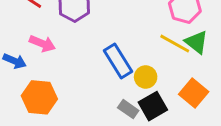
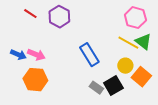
pink arrow: (42, 44) -> (36, 55), moved
yellow circle: (146, 77) -> (125, 66), moved

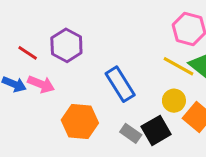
red line: (30, 14) -> (28, 53), moved
purple hexagon: (59, 17) -> (66, 45), moved
orange hexagon: (35, 80) -> (80, 122), moved

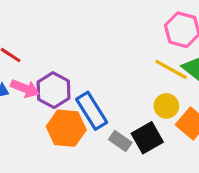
purple hexagon: (66, 45) -> (53, 90), moved
blue rectangle: (120, 84) -> (92, 111), moved

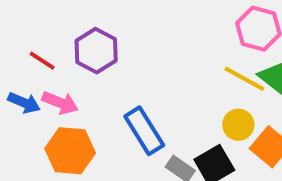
purple hexagon: (53, 90) -> (96, 51), moved
orange hexagon: (66, 128) -> (70, 151), moved

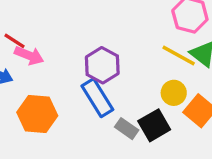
purple hexagon: (96, 51) -> (102, 65), moved
pink arrow: (60, 103) -> (29, 55), moved

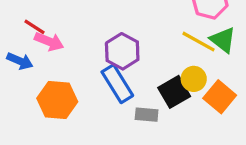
black square: (154, 125) -> (174, 92), moved
gray rectangle: (127, 129) -> (147, 115), turned -30

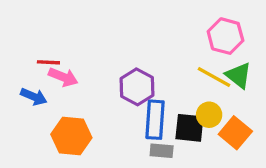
red line: (34, 27) -> (48, 62), turned -30
blue rectangle: (117, 84) -> (155, 120), moved, turned 36
black square: (174, 92) -> (189, 128), turned 36

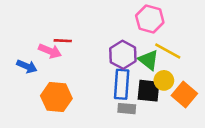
pink hexagon: (225, 36) -> (150, 19), moved
red line: (48, 62) -> (63, 41), moved
green triangle: (239, 75) -> (149, 60), moved
purple hexagon: (137, 87) -> (123, 55), moved

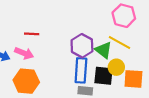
pink hexagon: (150, 19) -> (124, 16), moved
pink arrow: (50, 51) -> (24, 53), moved
orange square: (184, 95) -> (133, 79), turned -36

